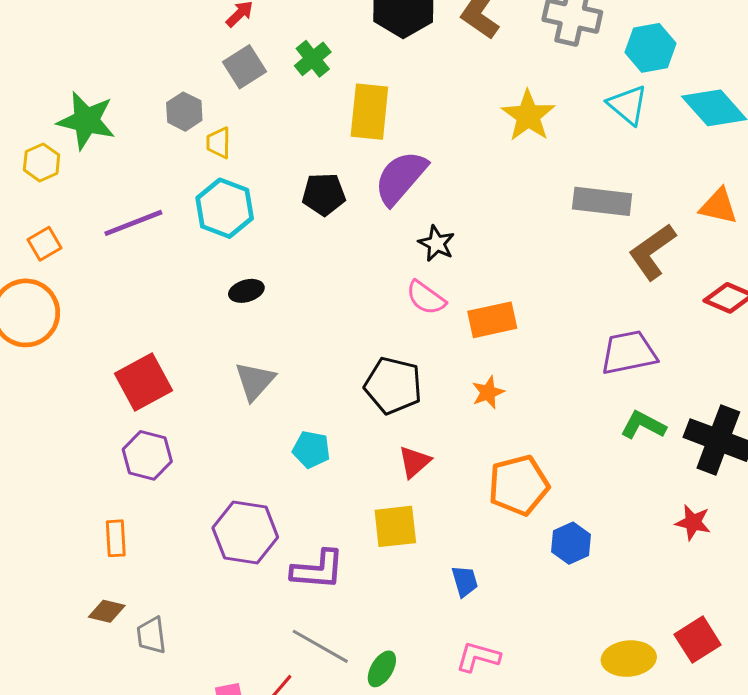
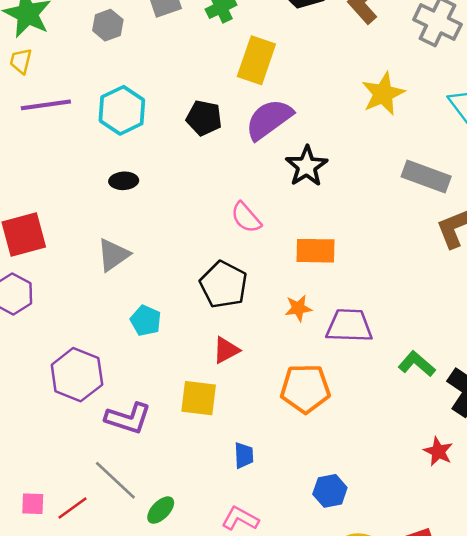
yellow trapezoid: (219, 143) -> (21, 61), moved
black star: (437, 243) -> (307, 166), moved, size x1.4
pink semicircle: (426, 298) -> (246, 218), moved
purple trapezoid: (629, 353) -> (349, 326), moved
blue hexagon: (571, 543) -> (330, 491), moved

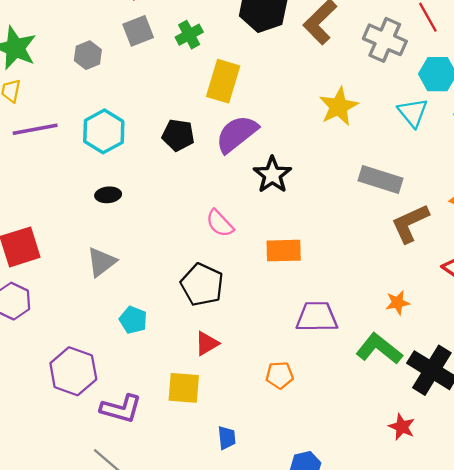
orange star: (298, 308) -> (398, 303), moved
green L-shape: (417, 364) -> (379, 349), size x1.4
orange pentagon: (305, 389) -> (280, 375), size x0.6

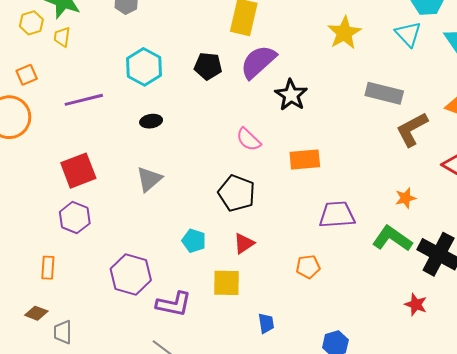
purple line: (35, 129) -> (84, 100), moved
cyan pentagon: (133, 320) -> (194, 241), moved

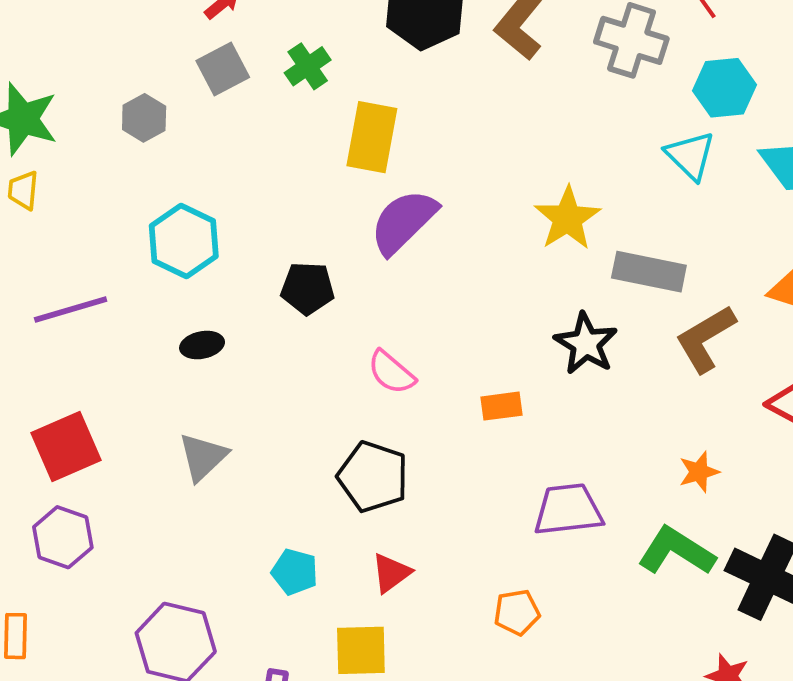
yellow star: (344, 33) -> (567, 218), moved
black pentagon: (208, 66) -> (308, 288), moved
black star: (291, 95) -> (586, 344), moved
orange rectangle: (305, 160) -> (502, 406), size x0.7

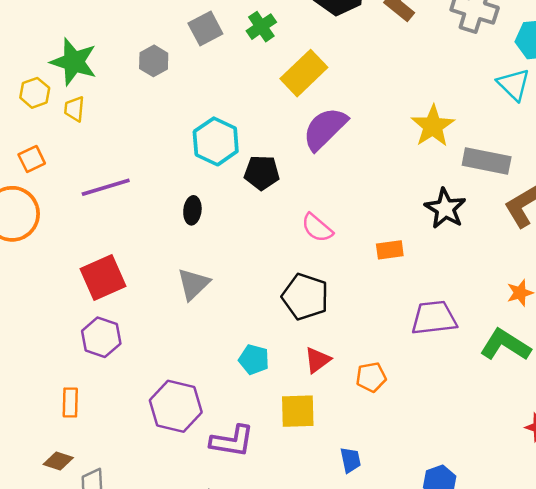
yellow rectangle: (372, 137) -> (304, 73), turned 36
cyan hexagon: (184, 241) -> (216, 141), moved
black ellipse: (202, 345) -> (192, 210), turned -72
orange pentagon: (517, 612) -> (371, 377), moved

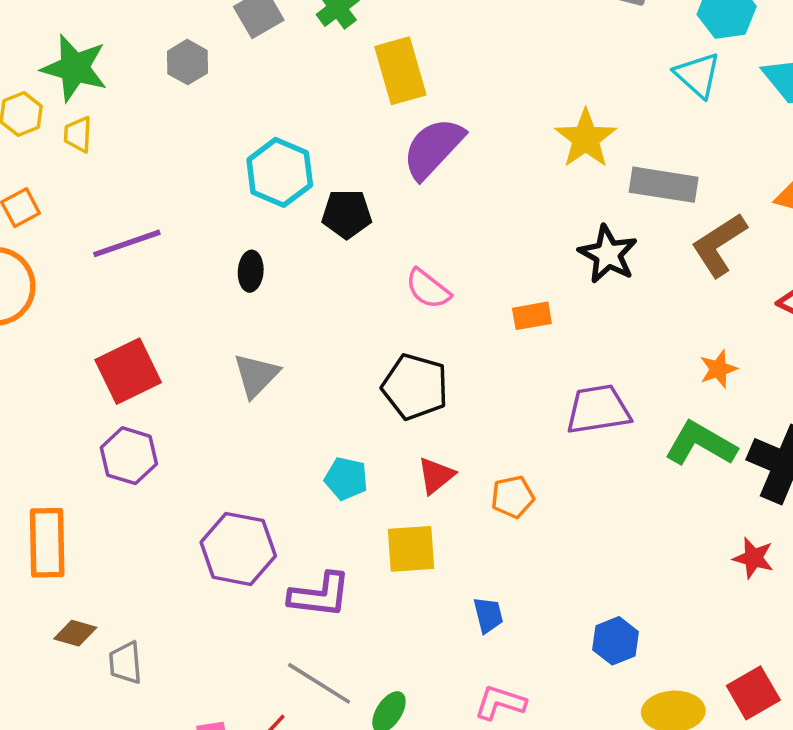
yellow rectangle: (304, 73) -> (400, 71), turned -60
orange rectangle: (70, 402) -> (47, 543), moved, size x1.6

